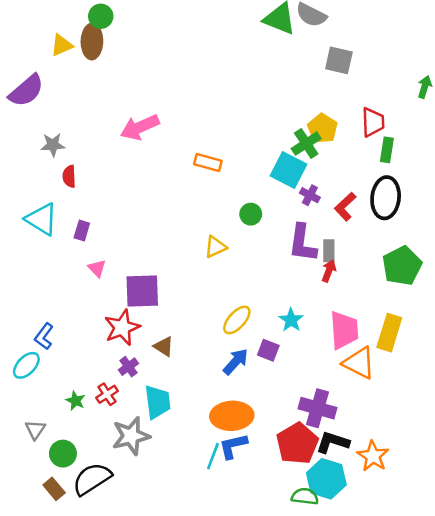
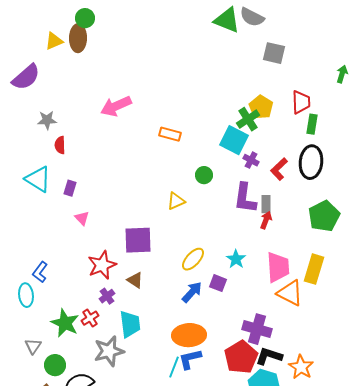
purple square: (142, 291) -> (138, 240), moved
cyan ellipse: (26, 365) -> (26, 295), turned -50
green star: (76, 401) -> (65, 323), size x1.8

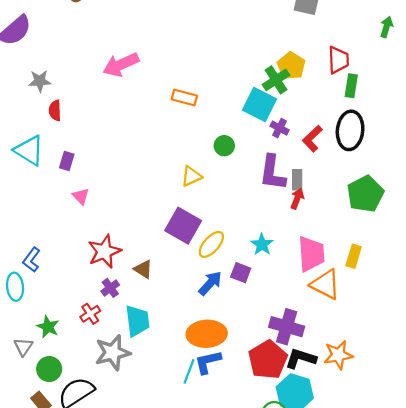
purple square: (138, 240) -> (183, 226), moved, turned 32
yellow rectangle: (314, 269) -> (354, 256), size x0.7
green star: (65, 323) -> (48, 327), moved, size x0.7
orange star: (301, 367) -> (338, 355), moved, turned 30

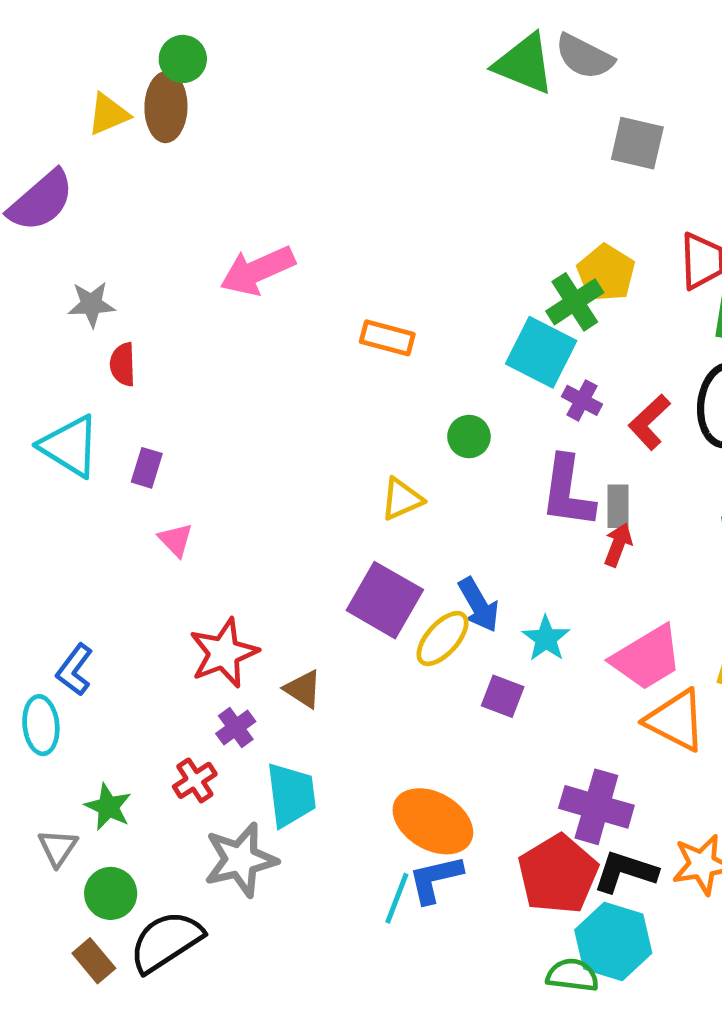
pink trapezoid: (311, 254) -> (647, 658), turned 63
blue arrow: (210, 283) -> (479, 605), moved, turned 108
orange ellipse: (207, 334) -> (433, 821), turned 33

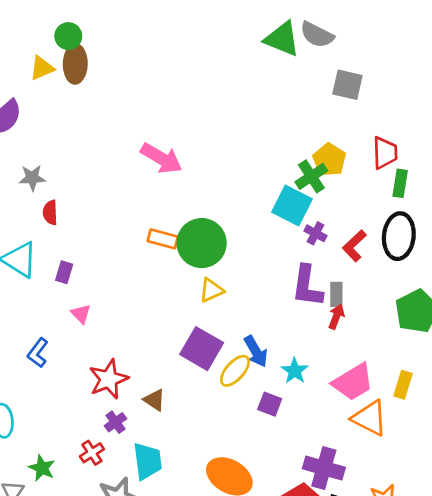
green circle: (183, 59) -> (68, 36), moved
pink arrow: (257, 271) -> (161, 158), moved, turned -126
orange rectangle: (387, 338) -> (163, 239), moved
green circle: (469, 437) -> (202, 243), moved, size x2.0
blue L-shape: (75, 670) -> (38, 353), moved

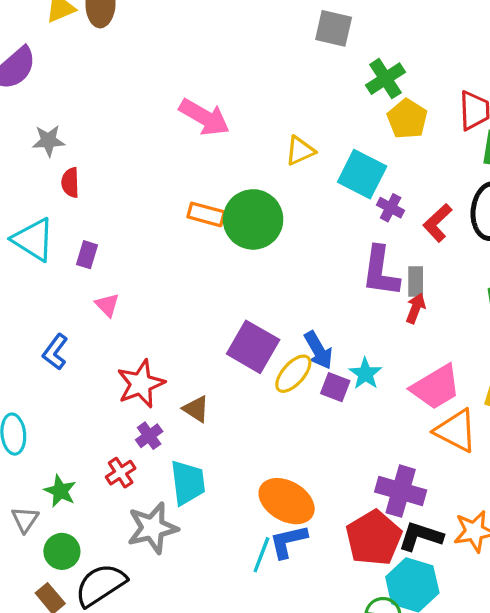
gray square: (347, 85) -> (334, 28), moved
green cross: (311, 176) -> (385, 79), moved
yellow triangle: (211, 290) -> (300, 151), moved
purple square: (270, 404) -> (335, 387), moved

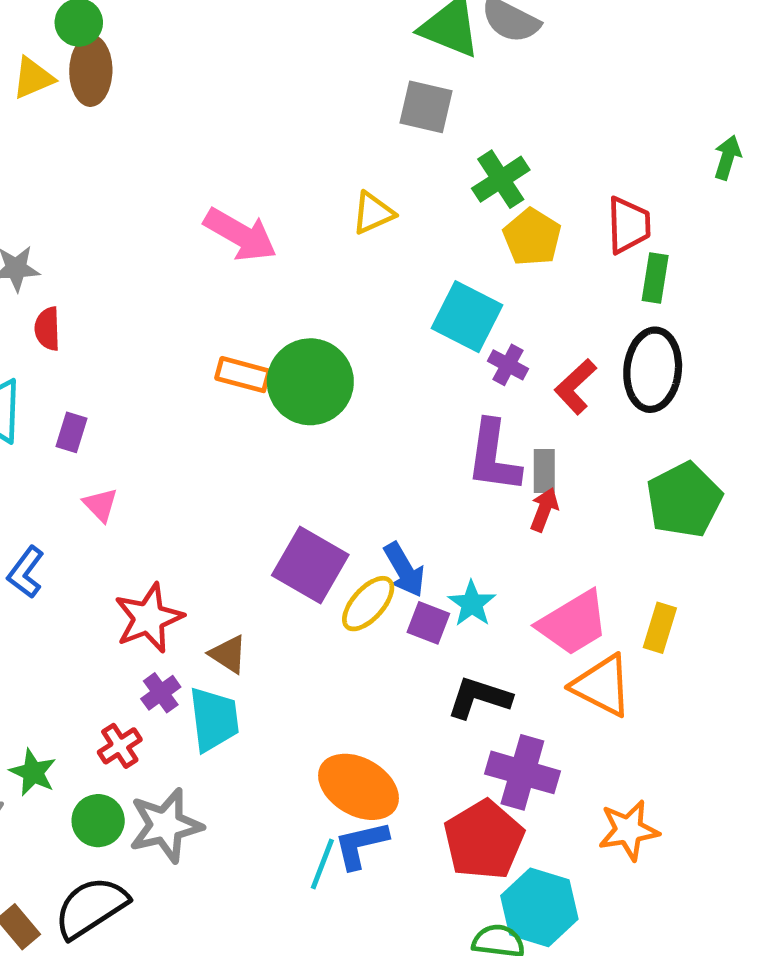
yellow triangle: (300, 151) -> (373, 213), moved
cyan trapezoid: (188, 483) -> (214, 719), moved
black L-shape: (421, 536) -> (479, 698), moved
green circle: (62, 551) -> (98, 821), moved

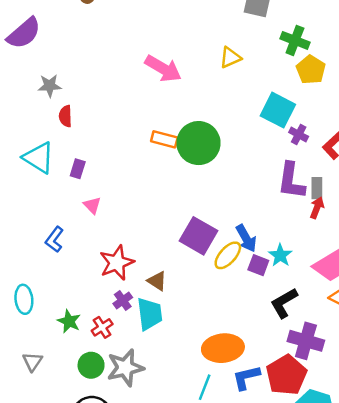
green cross: (501, 179) -> (295, 40), turned -36
black L-shape: (479, 698) -> (284, 303), turned -48
green star: (33, 772) -> (69, 321), moved
orange ellipse: (358, 787) -> (223, 348), turned -36
blue L-shape: (361, 845) -> (246, 377), moved

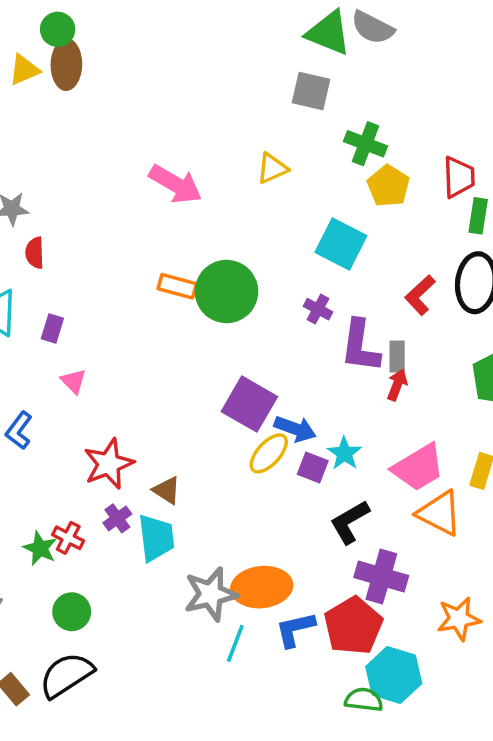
purple cross: (299, 134) -> (318, 309), moved
purple square: (198, 236) -> (249, 404), moved
blue arrow: (246, 238) -> (295, 429), turned -40
red cross: (102, 327) -> (68, 538), moved, turned -30
gray star: (125, 368) -> (211, 594), moved

